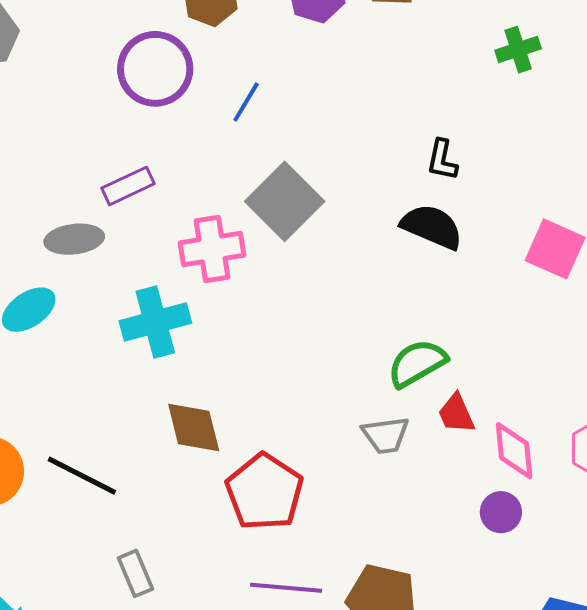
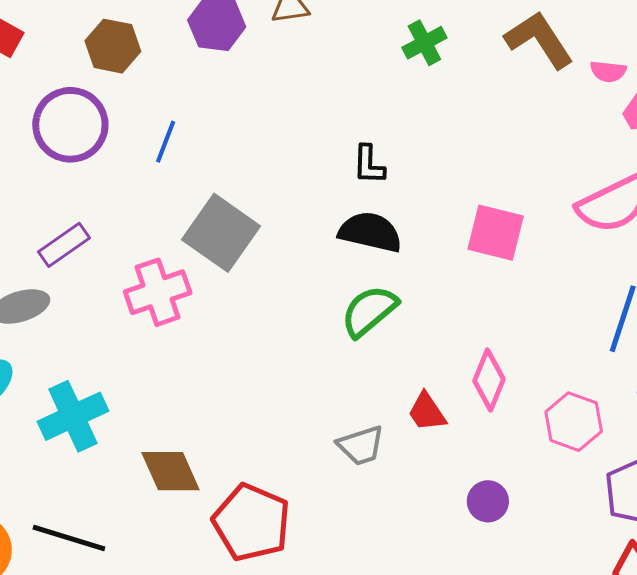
cyan cross: (155, 322) -> (73, 416), moved
green semicircle: (417, 363) -> (369, 311), moved
pink diamond: (514, 451) -> (489, 380), moved, turned 38

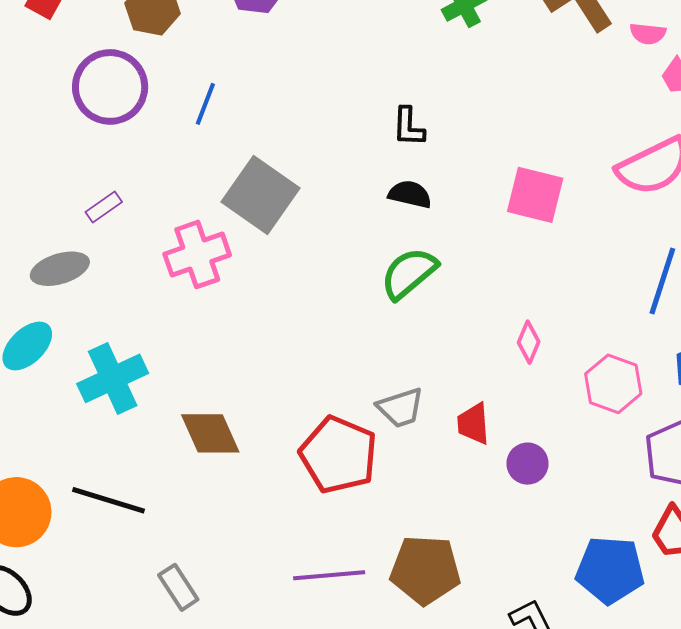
black semicircle: (370, 232) -> (410, 194), size x0.7
purple rectangle: (64, 245) -> (104, 207), size x0.7
pink diamond: (489, 380) -> (529, 342), size x0.7
red trapezoid: (427, 412) -> (473, 424), moved, turned 30
red pentagon: (251, 522) -> (338, 455), moved

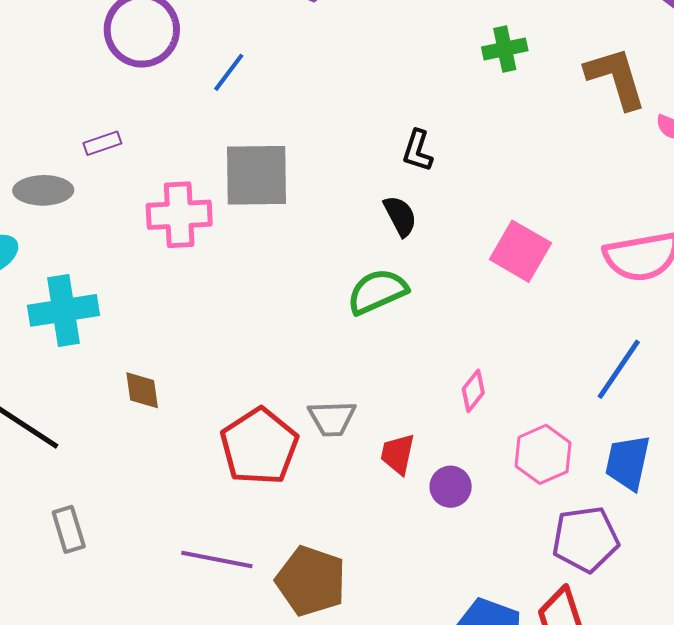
black semicircle: (410, 194) -> (400, 216), turned 33
gray square: (261, 195) -> (256, 175), turned 38
brown diamond: (210, 433) -> (142, 390), size x0.7
purple circle: (528, 464) -> (451, 487), moved

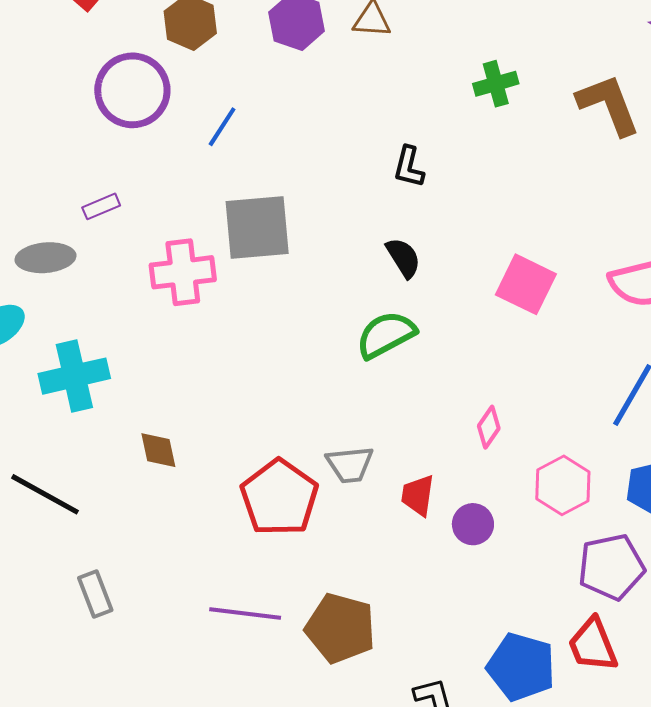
black L-shape: (418, 151) -> (409, 167), moved

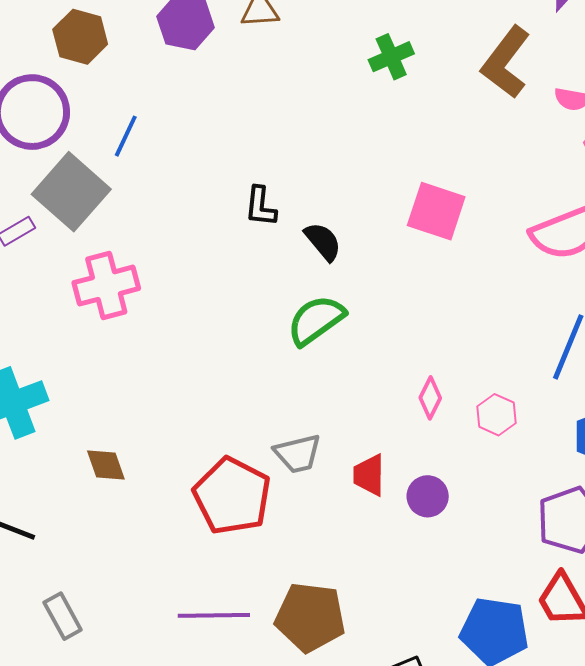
brown L-shape: (609, 105) -> (506, 62), turned -114
black L-shape: (409, 167) -> (261, 206), moved
gray square: (257, 227) -> (71, 192), moved, turned -36
pink square: (526, 284) -> (436, 211), moved
pink hexagon: (563, 485) -> (496, 415), moved, size x0.7

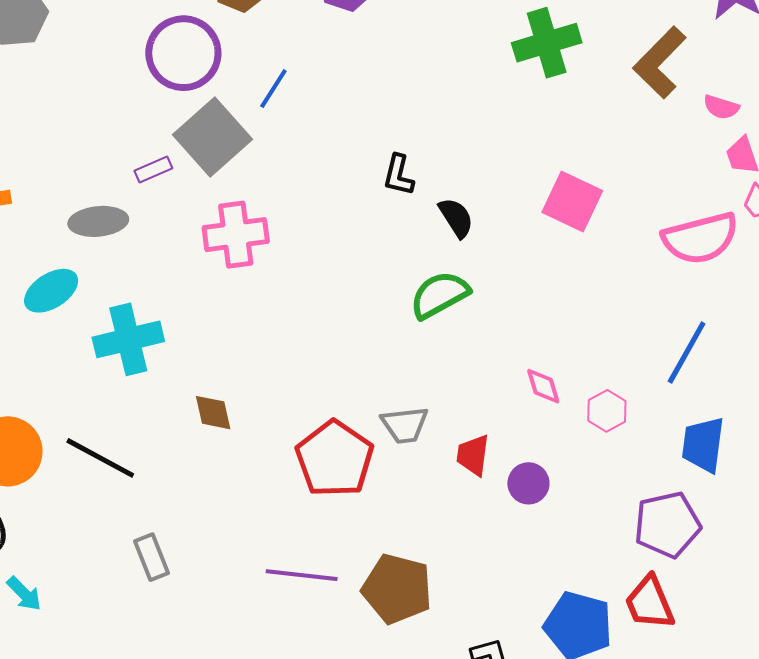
green cross: (391, 57) -> (547, 43), size x1.5
pink diamond: (430, 398) -> (543, 386), turned -51

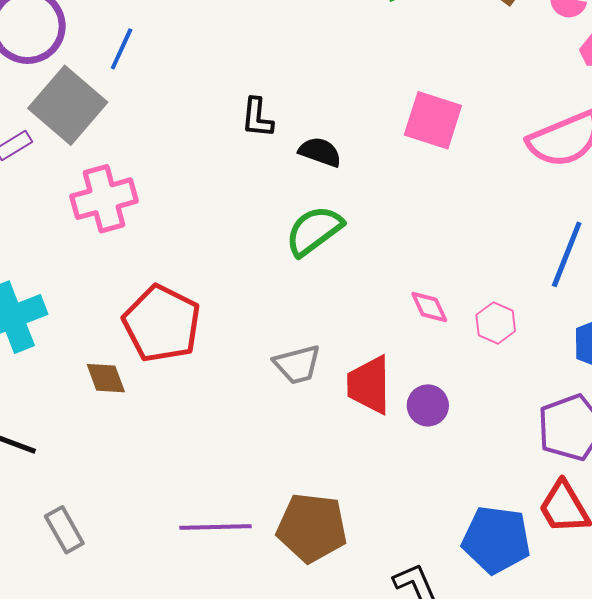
black semicircle: (456, 218) -> (320, 152), turned -30
red trapezoid: (473, 455) -> (369, 385), size x1.4
red pentagon: (335, 459) -> (162, 324), moved

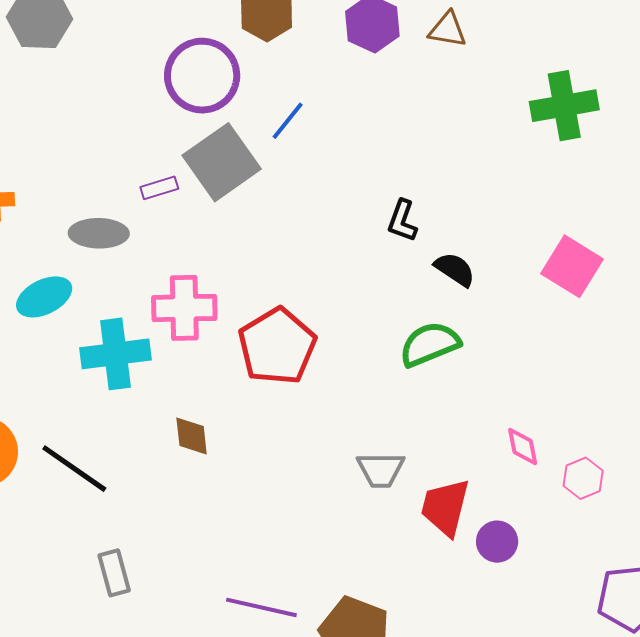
pink cross: (104, 199) -> (184, 308), moved
red pentagon: (162, 324) -> (277, 346), moved

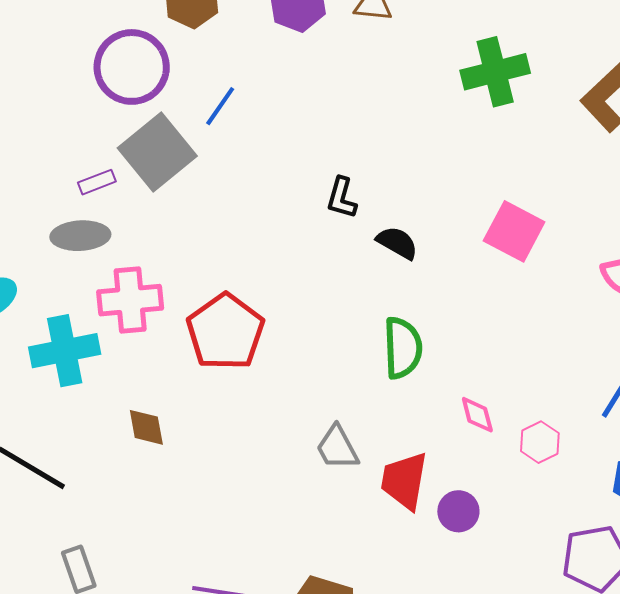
gray ellipse: (99, 233) -> (80, 236), moved
green semicircle: (430, 344) -> (403, 348), moved, turned 114
gray trapezoid: (381, 470) -> (337, 448), turned 66

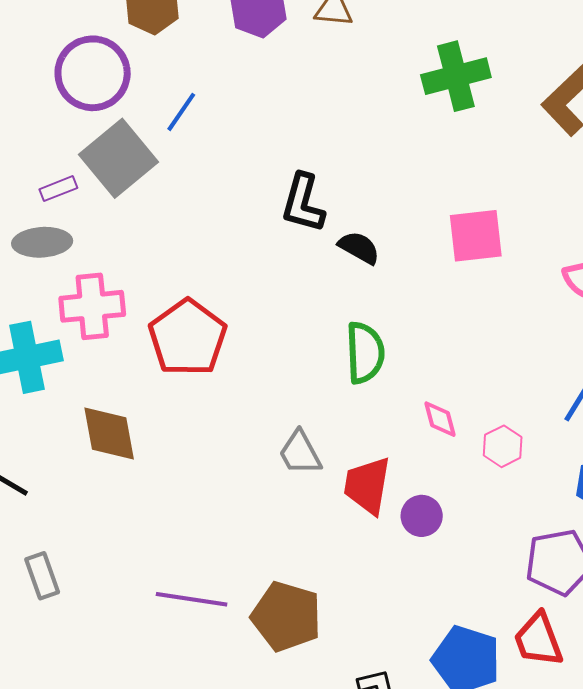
black L-shape: (342, 198) -> (303, 203), size x1.4
pink square: (514, 231) -> (476, 236), turned -34
brown diamond: (146, 427) -> (109, 434), size x1.5

